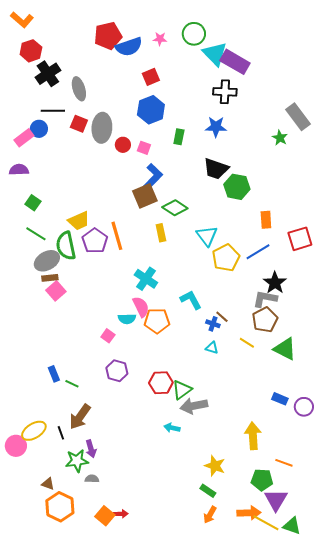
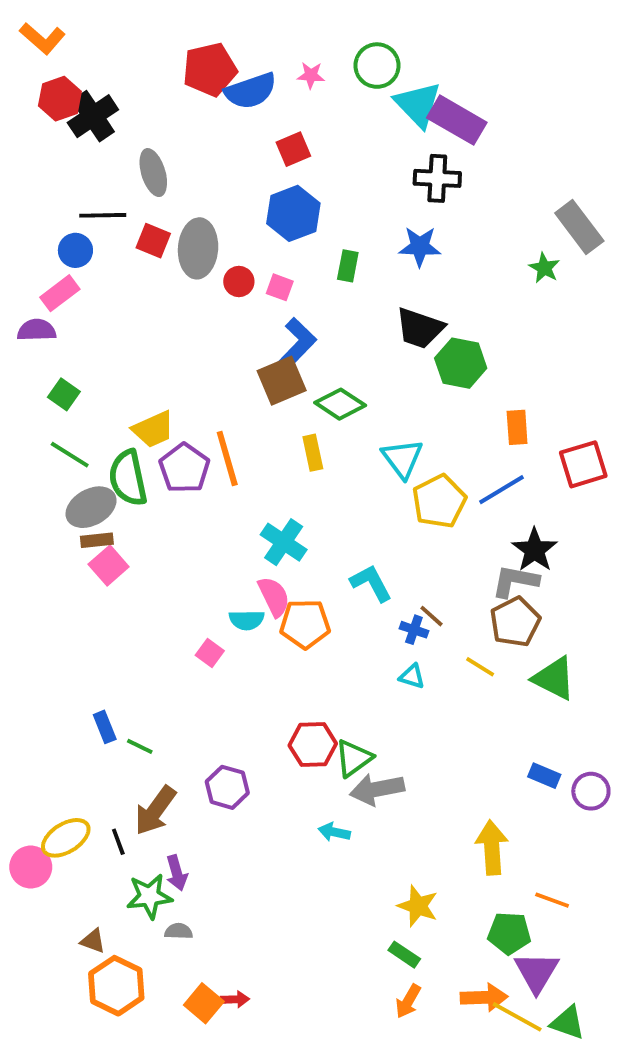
black cross: (48, 74) -> (93, 116), moved
pink rectangle: (24, 138) -> (60, 293), moved
purple hexagon: (117, 371) -> (227, 787), moved

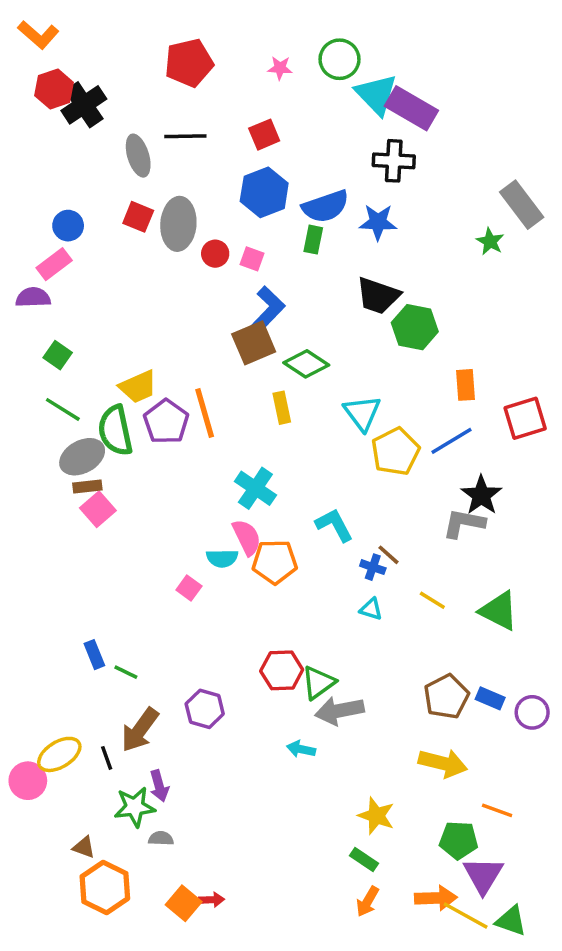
blue semicircle: (251, 91) -> (325, 206), moved
black line: (103, 215) -> (185, 136), moved
brown pentagon: (515, 622) -> (446, 697), moved
yellow arrow: (492, 848) -> (443, 763), turned 108

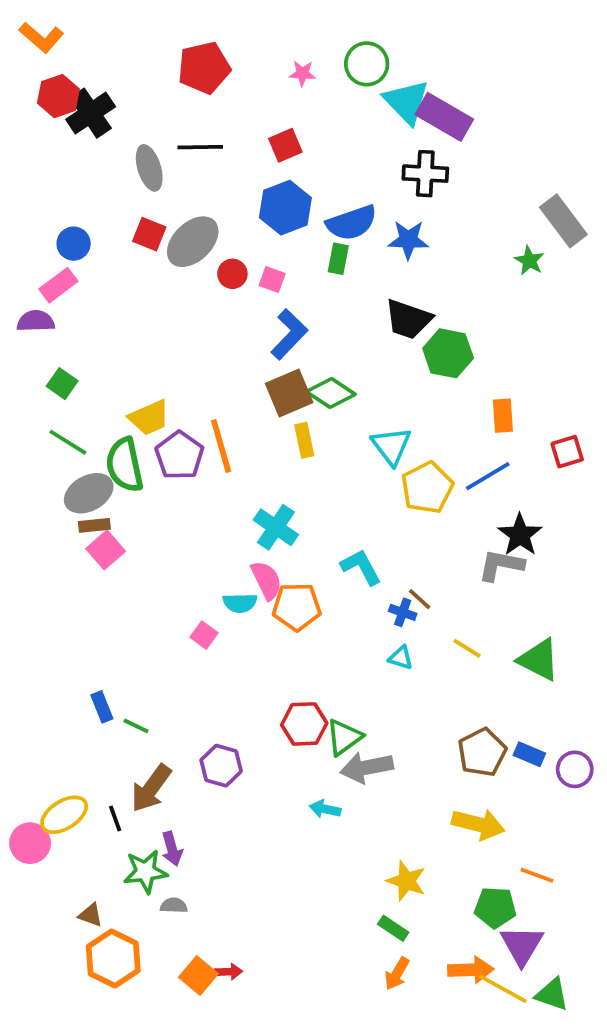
gray ellipse: (178, 224) -> (193, 242), turned 42
brown square: (254, 343) -> (289, 393), moved
red square: (525, 418) -> (567, 452), size x0.7

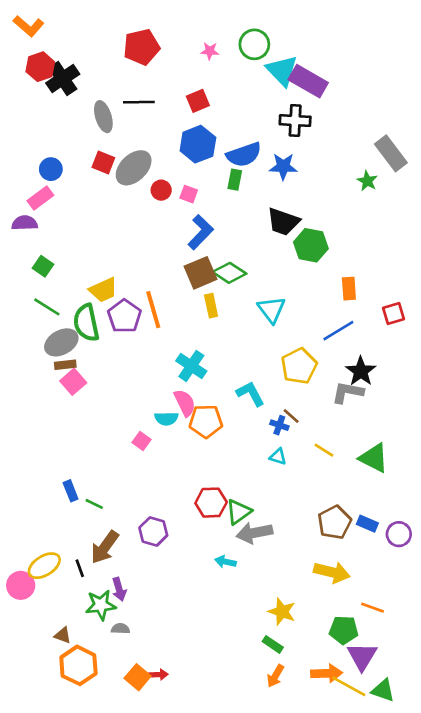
yellow pentagon: (427, 488) -> (299, 366), moved

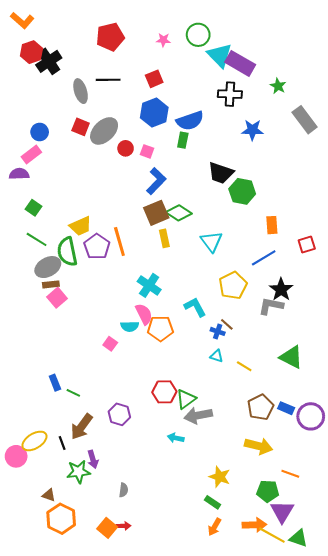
blue star: (283, 166) -> (252, 130), moved
green star: (367, 181) -> (278, 86), moved
yellow line: (324, 450) -> (244, 366), moved
purple circle: (399, 534) -> (311, 416), size x1.4
gray semicircle: (120, 629) -> (123, 490), moved, turned 96

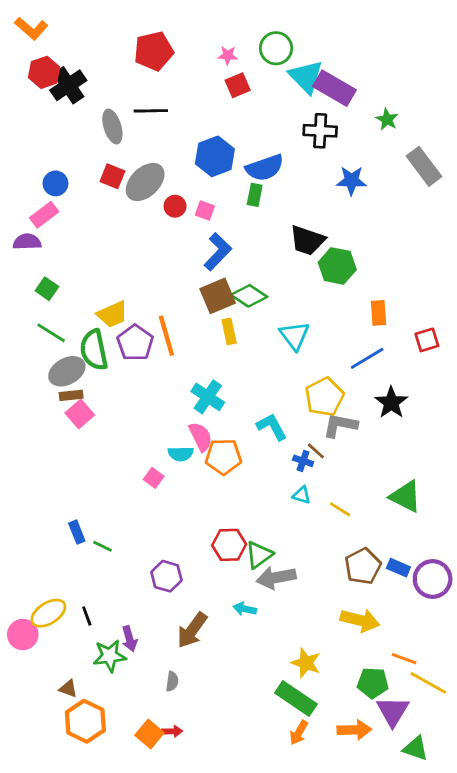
red square: (154, 79) -> (238, 85), moved
gray L-shape: (271, 306) -> (340, 425), moved
brown arrow: (82, 427) -> (192, 630), moved
green rectangle: (213, 502) -> (296, 699), size x1.8
yellow line: (272, 535) -> (428, 683), moved

